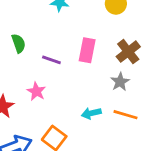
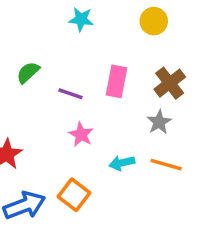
green semicircle: (19, 43) -> (28, 72), turned -114
pink star: (36, 91) -> (81, 134), moved

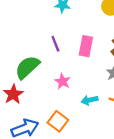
green semicircle: (28, 72) -> (27, 67), moved, size x1.6
purple line: (70, 94) -> (55, 44), moved, turned 49

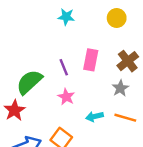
purple line: (55, 44) -> (64, 67), moved

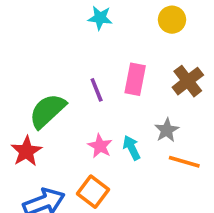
gray star: (120, 88) -> (167, 130), moved
pink star: (66, 97) -> (100, 146), moved
cyan arrow: (94, 116) -> (132, 148), moved, turned 77

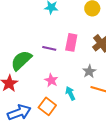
purple line: (97, 90) -> (49, 48), turned -56
cyan arrow: (132, 148) -> (70, 93), moved

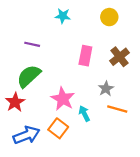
purple line: (49, 48) -> (32, 44), moved
pink star: (51, 80) -> (63, 99), size x1.5

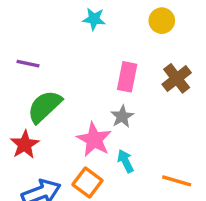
purple line: (32, 44) -> (28, 64), moved
gray star: (106, 89) -> (122, 116), moved
orange line: (117, 109) -> (177, 181), moved

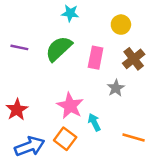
yellow circle: (162, 21) -> (121, 25), moved
green semicircle: (45, 107) -> (59, 49), moved
gray star: (122, 116) -> (116, 88), moved

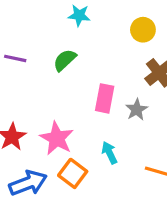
green semicircle: (59, 49) -> (65, 60), size x0.7
pink rectangle: (96, 58) -> (105, 98), moved
pink star: (70, 106) -> (57, 138), moved

